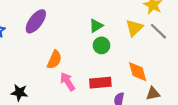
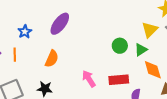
green triangle: (96, 26) -> (141, 50), moved
orange semicircle: (54, 60) -> (52, 59), moved

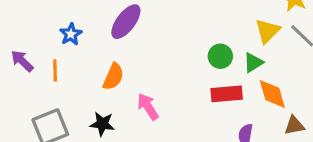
pink arrow: (89, 79) -> (148, 107), moved
red rectangle: (119, 80) -> (227, 94), moved

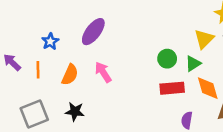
orange semicircle: (113, 77) -> (70, 75), moved
pink arrow: (148, 107) -> (103, 72), moved

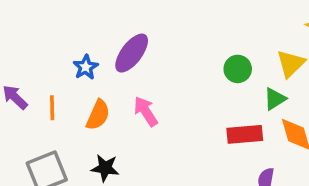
blue star: (50, 41) -> (86, 67), moved
green circle: (167, 59) -> (238, 69), moved

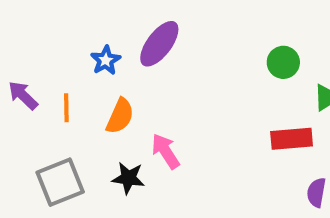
pink arrow: (146, 111) -> (166, 151), moved

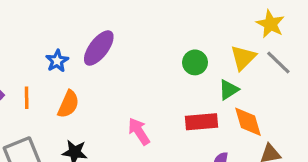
pink arrow: (166, 151) -> (139, 131), moved

